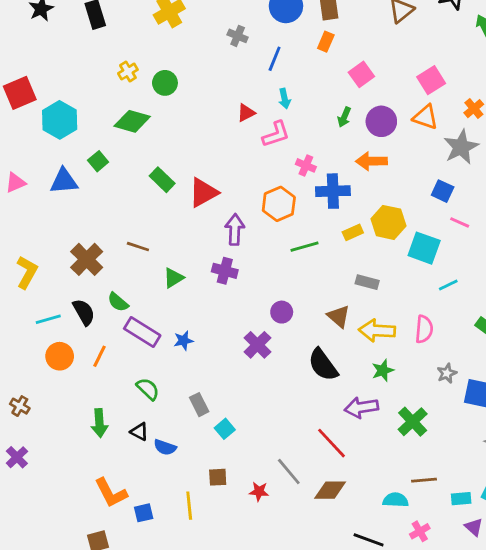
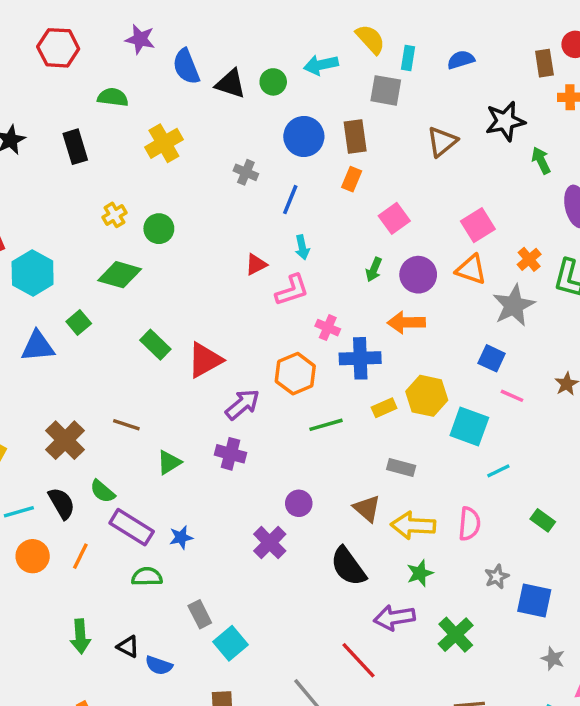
purple arrow: (235, 230) -> (242, 404), turned 48
green semicircle: (148, 389) -> (147, 577), moved, turned -45
cyan square: (225, 429) -> (231, 643), size x1.4

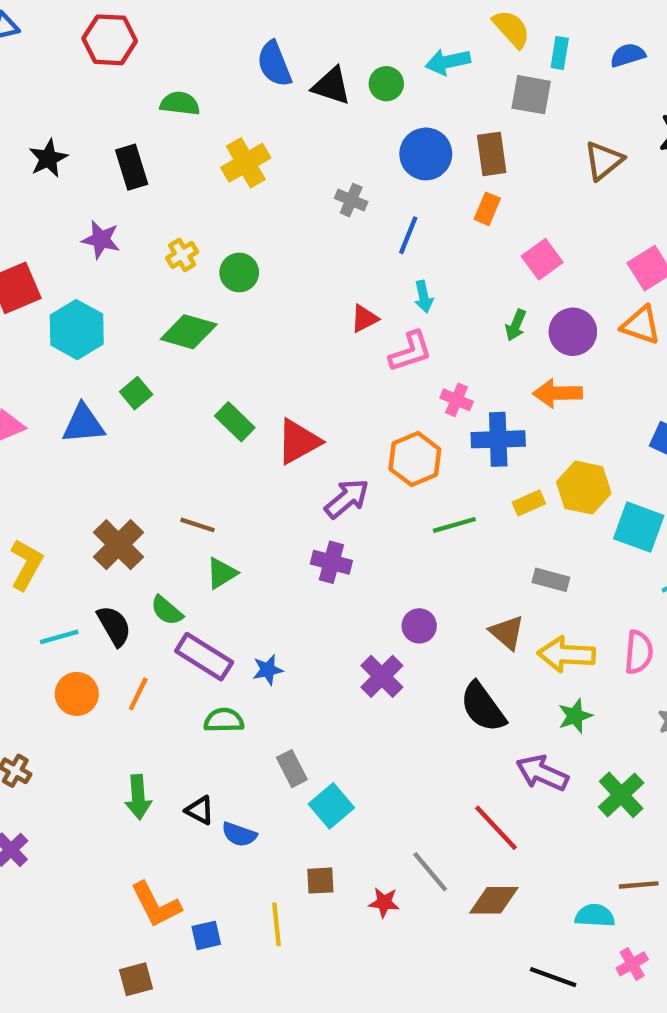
purple star: (140, 39) -> (101, 240), moved
green triangle: (169, 462) -> (222, 573), moved
purple arrow: (394, 618) -> (542, 773), turned 33

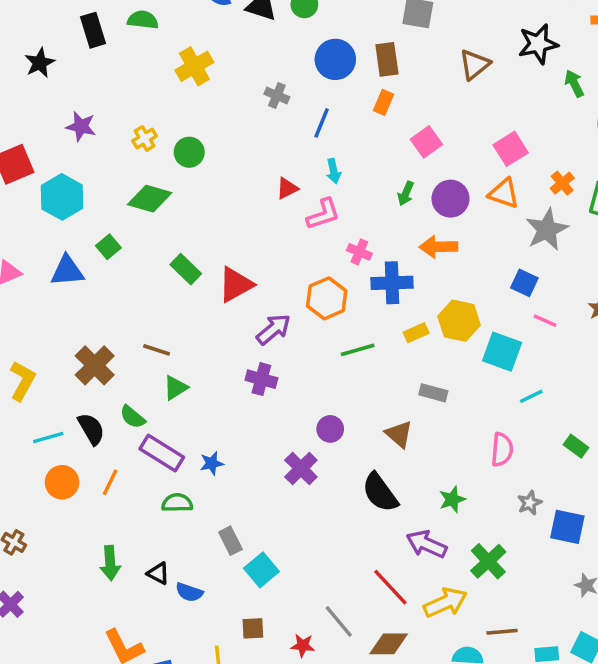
black rectangle: (132, 167) -> (93, 30), moved
yellow arrow: (566, 654) -> (445, 603), moved, turned 153

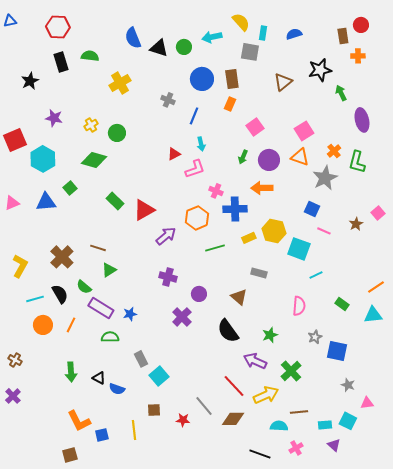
purple cross: (261, 379) -> (168, 277), moved

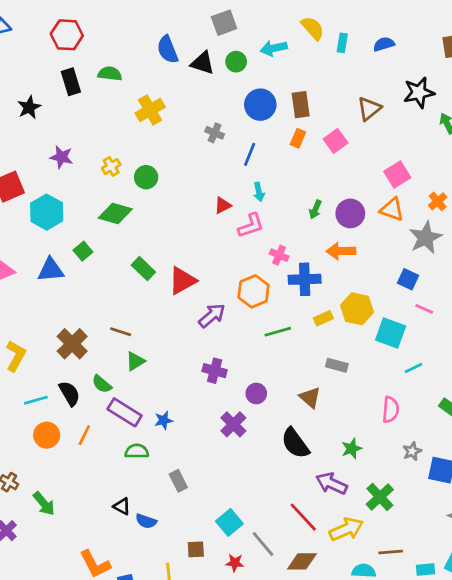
gray square: (250, 52) -> (224, 23), moved, turned -30
pink square: (255, 127) -> (336, 141), moved
green arrow: (71, 372) -> (44, 504), moved, turned -36
cyan square: (159, 376) -> (229, 522), moved

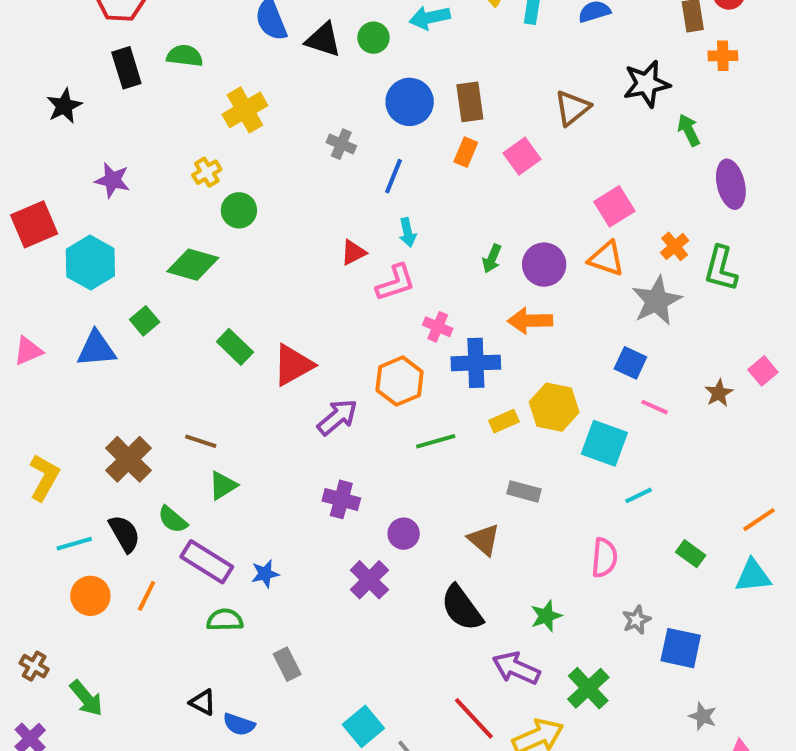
yellow cross: (111, 166) -> (207, 172), moved

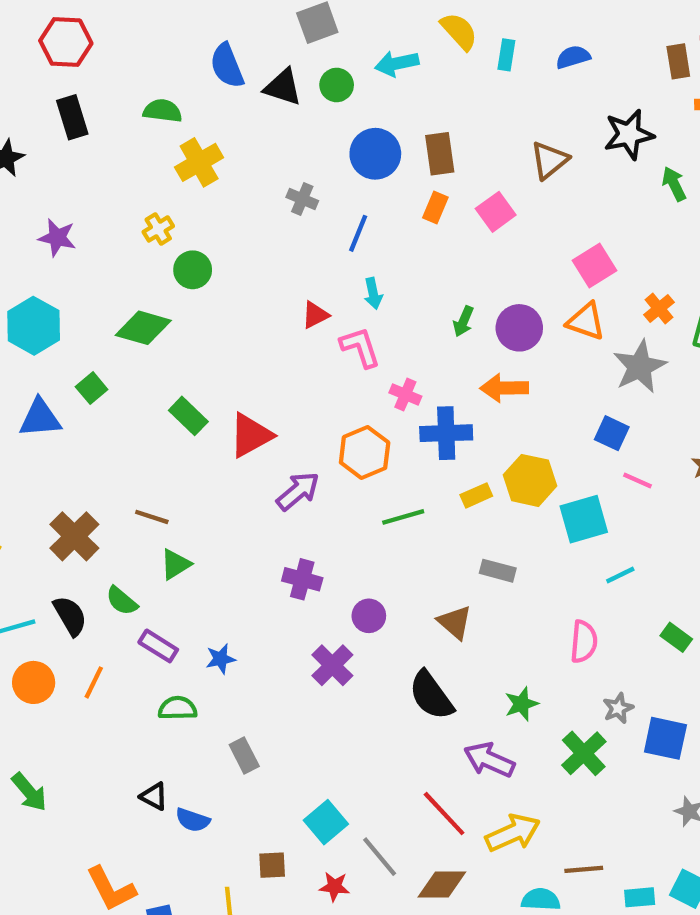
green semicircle: (185, 56) -> (163, 111), moved
pink L-shape: (396, 283) -> (360, 347), turned -90
cyan square: (604, 443) -> (584, 519), turned -36
purple rectangle: (207, 562) -> (158, 646), size x0.7
green cross: (588, 688) -> (584, 753), moved

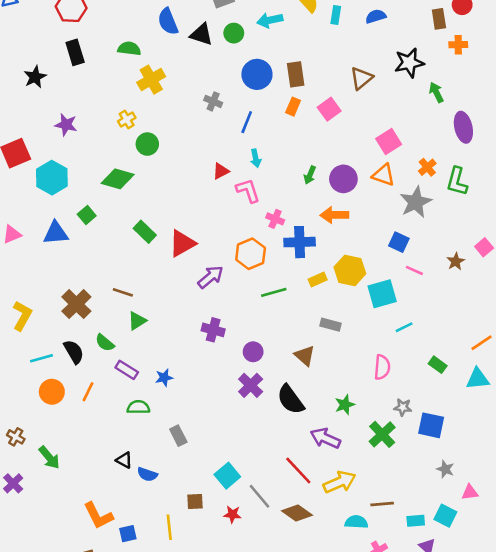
purple cross: (332, 665) -> (251, 385), moved
gray star: (618, 708) -> (403, 407), turned 30
brown diamond: (442, 884) -> (297, 513), turned 36

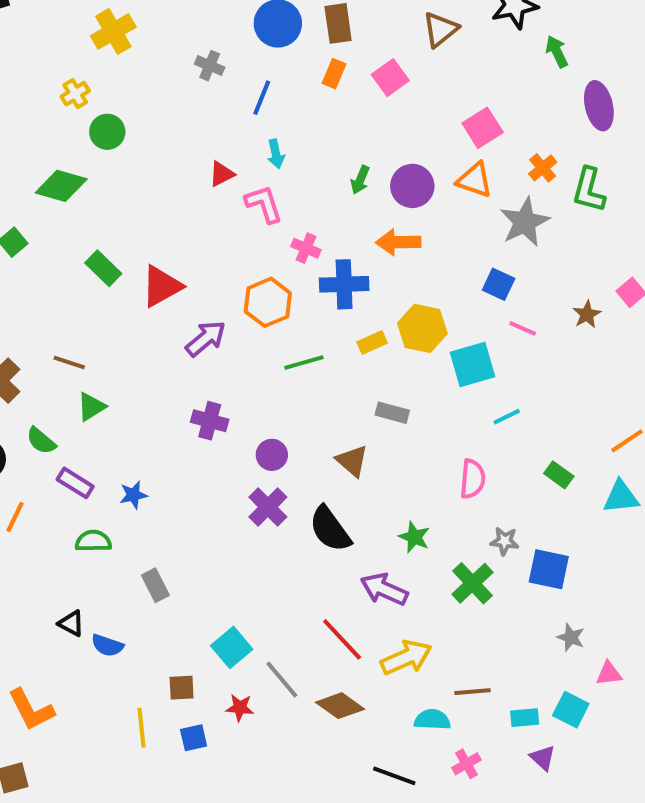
green star: (345, 405) -> (414, 537), turned -30
blue square: (128, 534) -> (194, 738), moved

